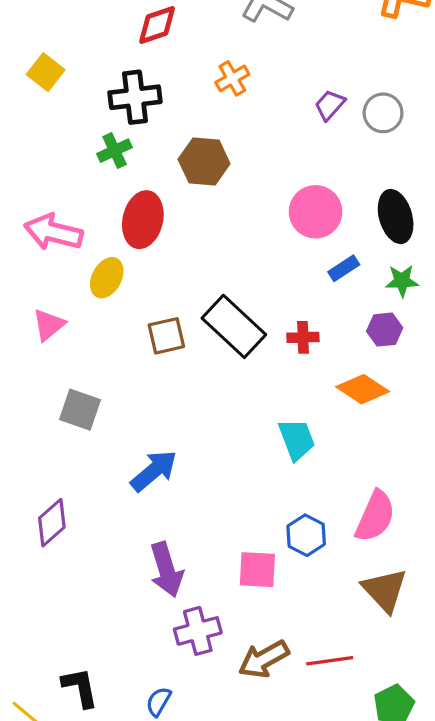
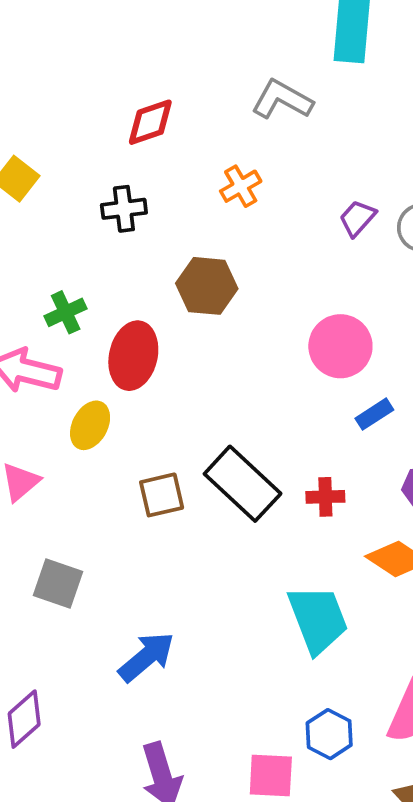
black cross: (135, 97) -> (124, 209), size x0.7
green cross: (115, 151) -> (66, 312), moved
cyan trapezoid: (297, 439) -> (318, 619), size x1.4

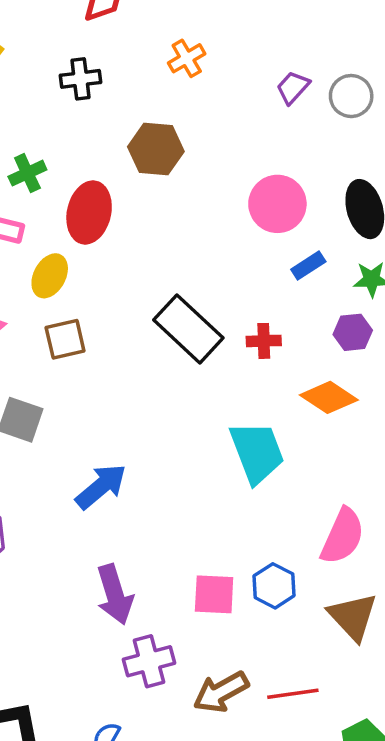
brown square: (162, 495) -> (65, 339), moved
blue hexagon: (329, 734) -> (274, 586), moved

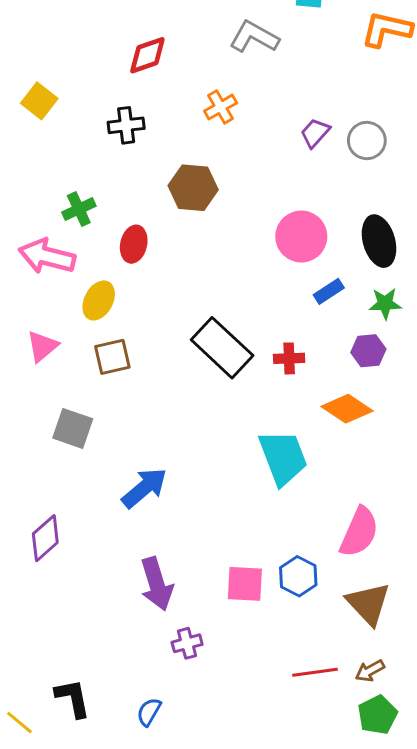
red ellipse: (89, 212) -> (134, 244), size x0.7
purple cross: (149, 661) -> (187, 643), size x0.7
brown arrow: (221, 692) -> (370, 671), moved, size x0.6

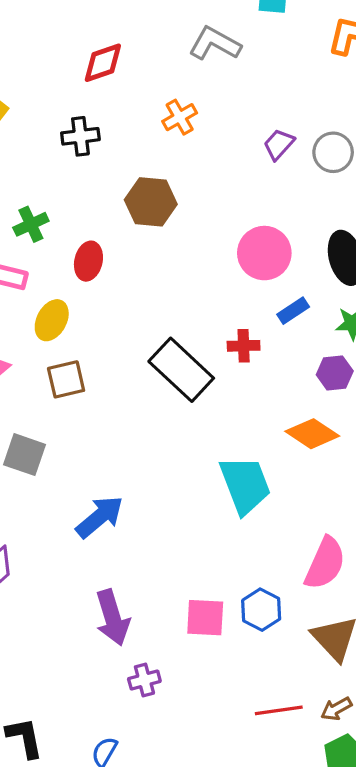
red cross: (289, 358) -> (244, 346), moved

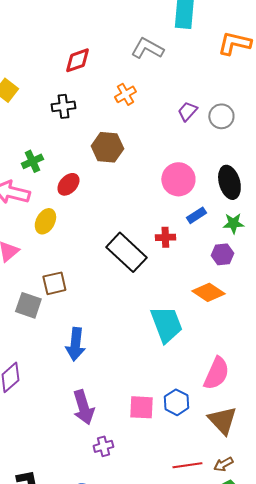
red ellipse: (88, 261) -> (68, 184), turned 30
brown square: (66, 379) -> (54, 283), moved
blue arrow: (100, 517) -> (75, 344), turned 136

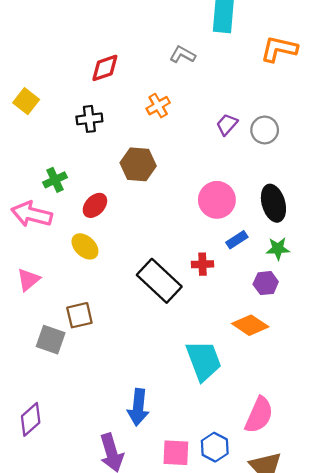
gray L-shape: (147, 48) -> (183, 55), size x0.7
yellow ellipse: (45, 221) -> (85, 246), moved, turned -75
blue arrow: (75, 344) -> (138, 407), moved

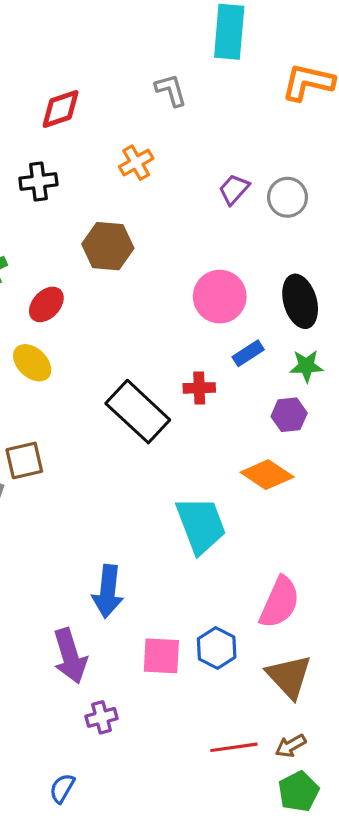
gray L-shape: (183, 55) -> (171, 90), turned 45

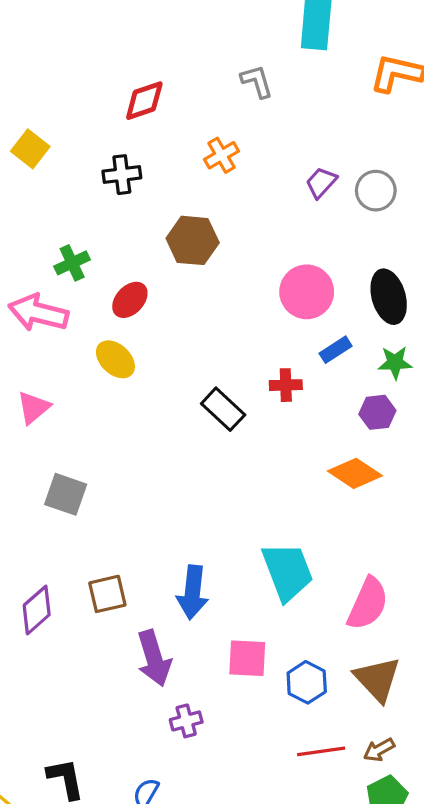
black rectangle: (138, 412) -> (223, 409), size x0.7
brown square: (24, 460) -> (107, 594), moved
cyan trapezoid: (201, 525) -> (287, 571), moved
blue hexagon: (217, 648) -> (307, 682), moved

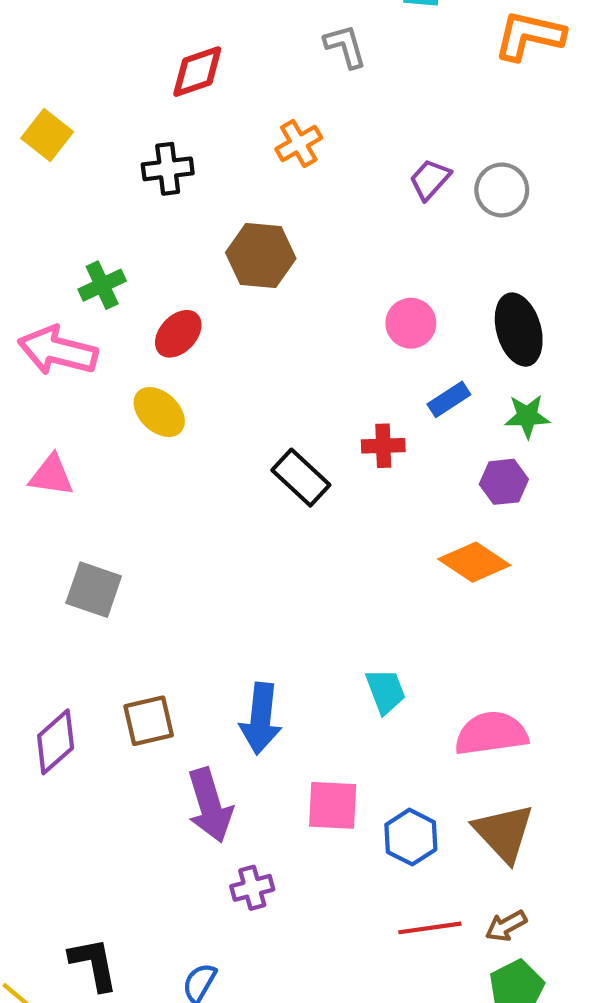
pink circle: (307, 292) -> (411, 323), size x0.7
pink triangle: (33, 408) -> (51, 475), turned 48
cyan trapezoid: (287, 571) -> (385, 691), size x0.6
pink semicircle: (368, 604) -> (491, 733), turned -122

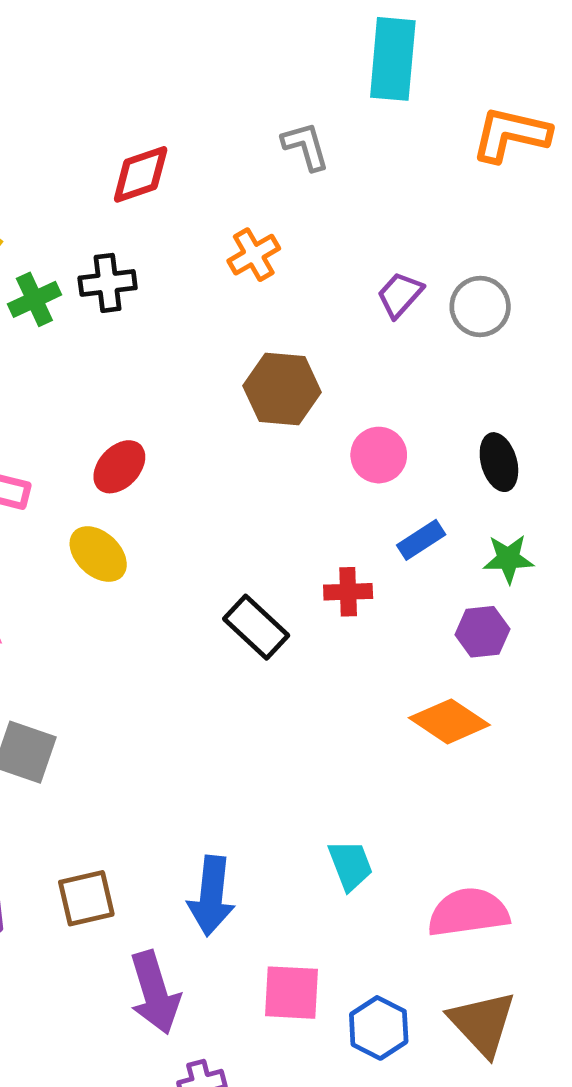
brown hexagon: (261, 256) -> (282, 389), moved
green cross: (102, 285) -> (34, 299), moved
black ellipse: (519, 330) -> (499, 462), size x0.7

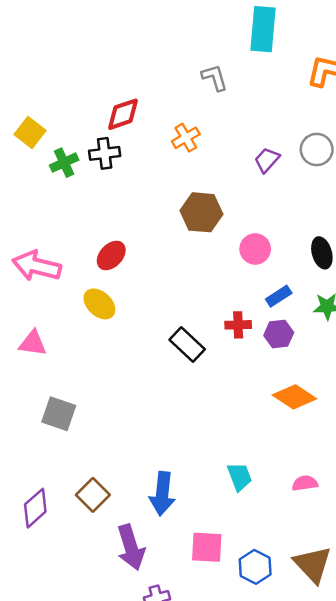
red diamond: (141, 174) -> (123, 114), moved
gray circle: (480, 306) -> (317, 150), moved
purple hexagon: (482, 632) -> (279, 334), moved
brown square: (86, 898) -> (93, 495), turned -32
pink semicircle: (468, 912) -> (305, 483), moved, size x0.6

